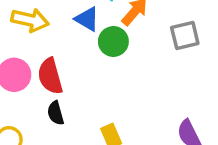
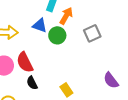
gray square: (185, 36) -> (92, 33), moved

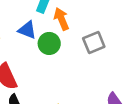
orange arrow: (66, 16) -> (61, 19), turned -54

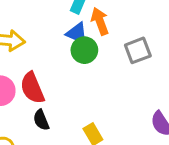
blue triangle: (27, 30) -> (77, 33), moved

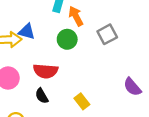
blue triangle: (77, 33) -> (27, 32), moved
red semicircle: (32, 88) -> (46, 71), moved, turned -55

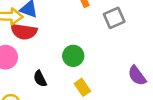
green circle: (67, 39) -> (73, 56), moved
red semicircle: (46, 71) -> (24, 32), moved

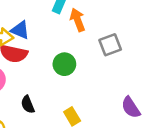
green circle: (73, 56) -> (64, 64), moved

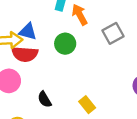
green circle: (64, 64) -> (65, 44), moved

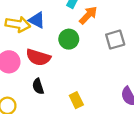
orange arrow: (80, 15) -> (88, 15), turned 60
red semicircle: (25, 54) -> (38, 57), moved

